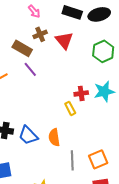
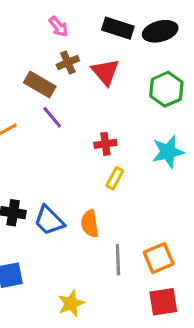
red cross: (81, 93) -> (105, 144), moved
yellow rectangle: (70, 108) -> (115, 178), turned 56

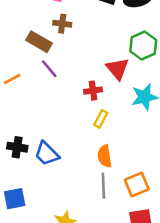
brown cross: (68, 63) -> (62, 24), turned 30
red triangle: (105, 72) -> (117, 69), moved
orange semicircle: (90, 224) -> (105, 156), moved

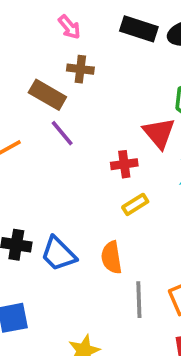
yellow rectangle: (101, 119) -> (135, 204), turned 30
orange semicircle: (105, 156) -> (111, 257), moved

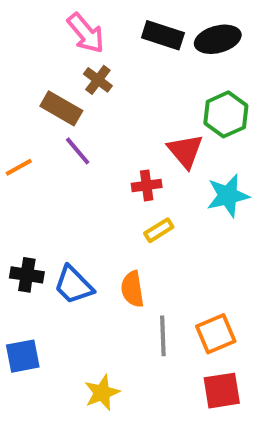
pink arrow: (69, 27) -> (86, 33), size x1.5
brown cross: (80, 69) -> (98, 80), turned 30

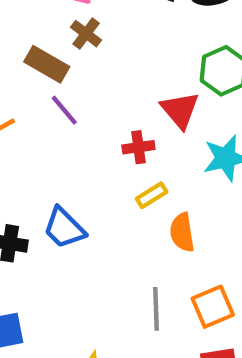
blue trapezoid: (74, 285) -> (64, 228), moved
orange semicircle: (132, 289) -> (182, 232), moved

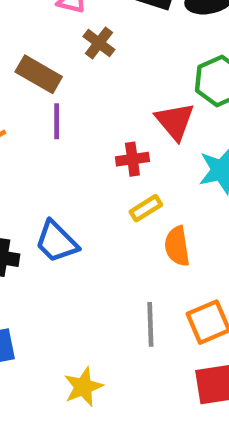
brown cross: (86, 34) -> (99, 43), moved
purple line: (64, 110) -> (57, 121), turned 40

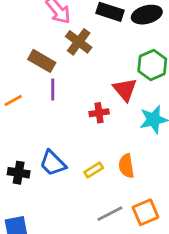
brown cross: (99, 43) -> (79, 42), size x1.4
yellow rectangle: (146, 208) -> (94, 170), moved
gray line: (150, 324) -> (110, 214), turned 65

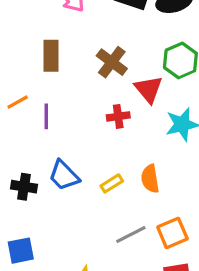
brown cross: (79, 42) -> (112, 62), moved
brown rectangle: (42, 61) -> (51, 56), turned 60
purple line: (53, 90) -> (46, 116), moved

